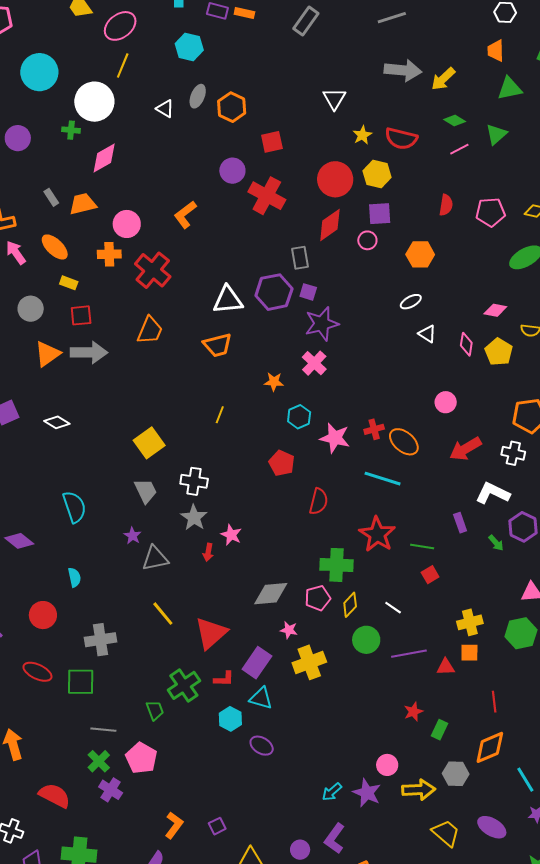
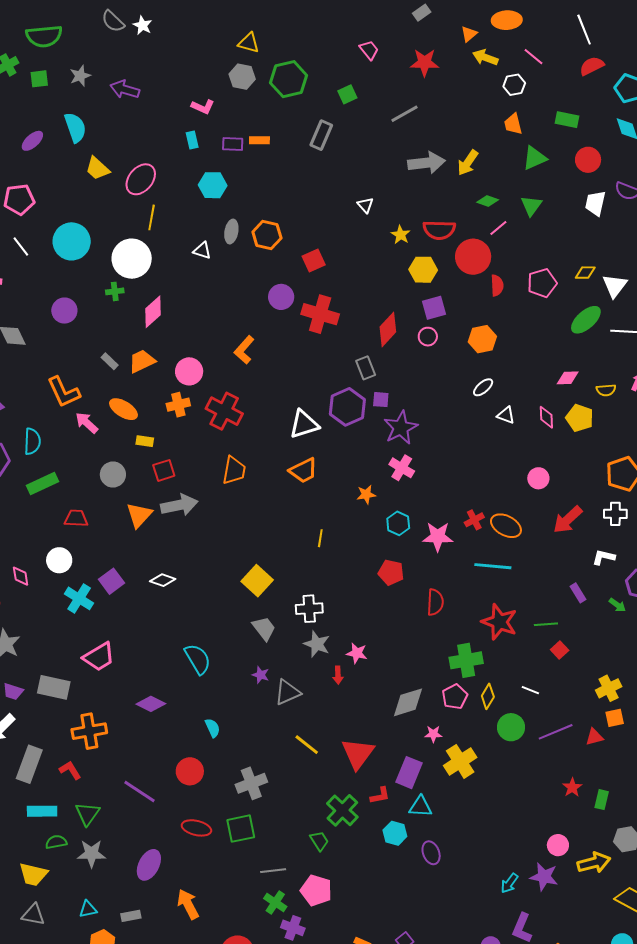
white triangle: (334, 99) -> (365, 205), size x0.7
red circle: (335, 179) -> (473, 257), moved
white L-shape: (493, 493) -> (604, 557), size x0.7
purple ellipse: (262, 746) -> (431, 853), turned 50

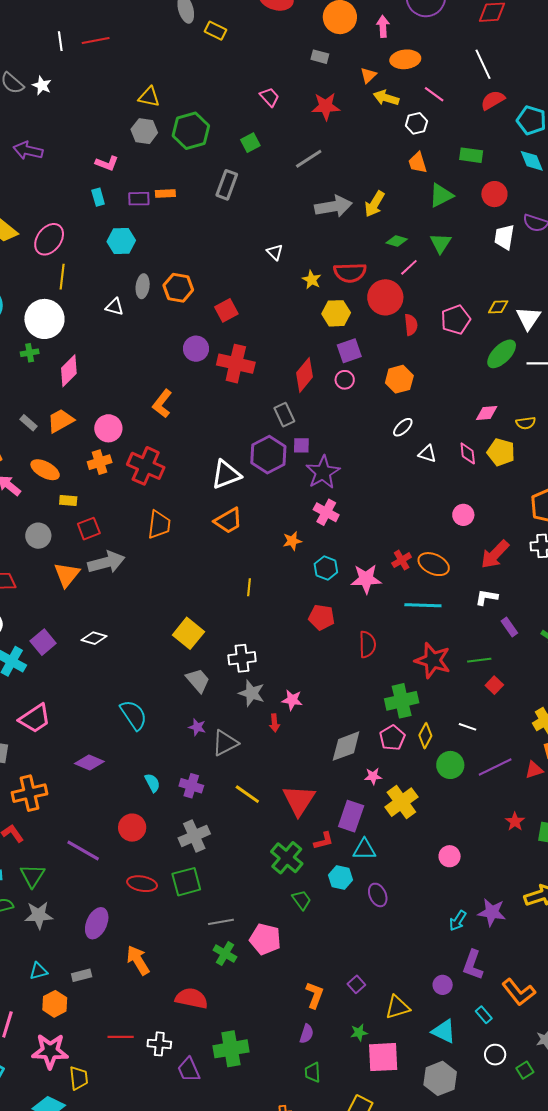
gray rectangle: (422, 13) -> (320, 57), turned 54
white L-shape: (604, 557) -> (486, 597), moved
green trapezoid: (319, 841) -> (302, 900), moved
pink circle: (558, 845) -> (450, 856), moved
purple cross: (293, 928) -> (191, 786), moved

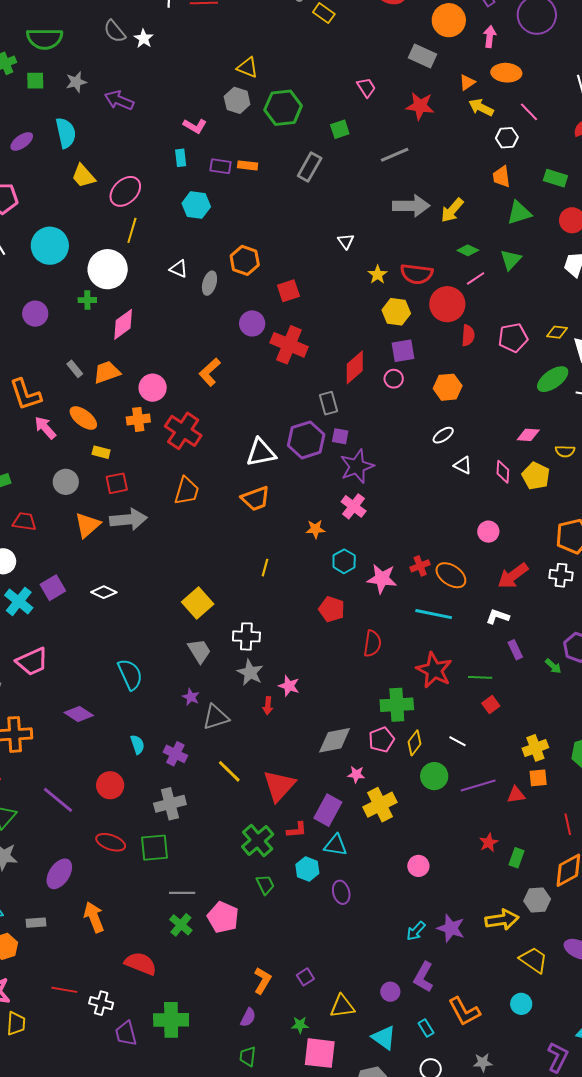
gray rectangle: (320, 57) -> (422, 56), size x1.5
gray ellipse: (143, 286) -> (209, 283), moved

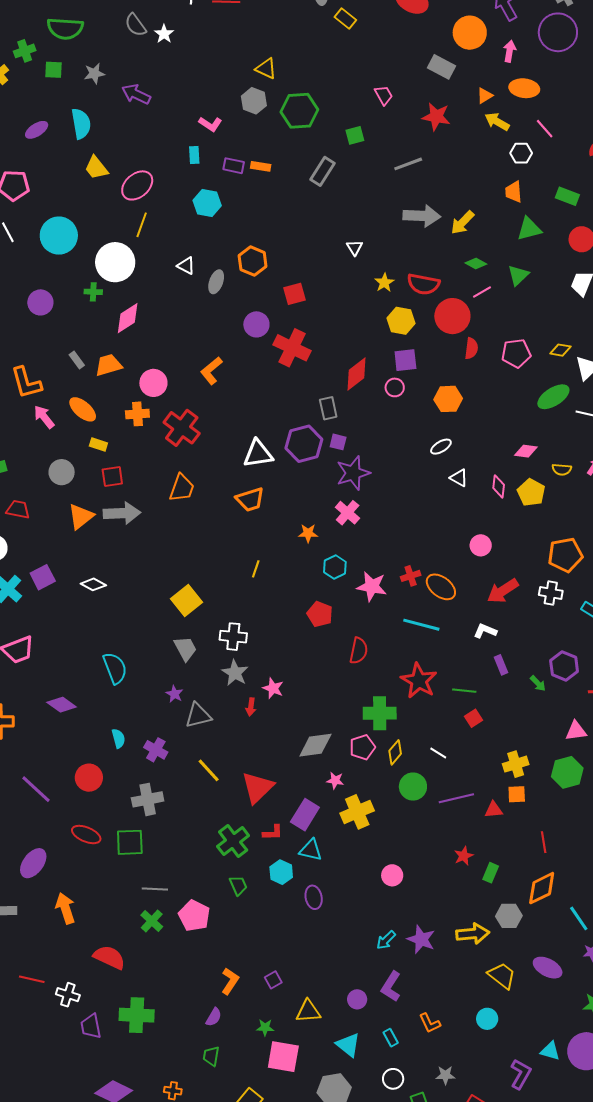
orange L-shape: (464, 1011) -> (430, 1023), size x0.7

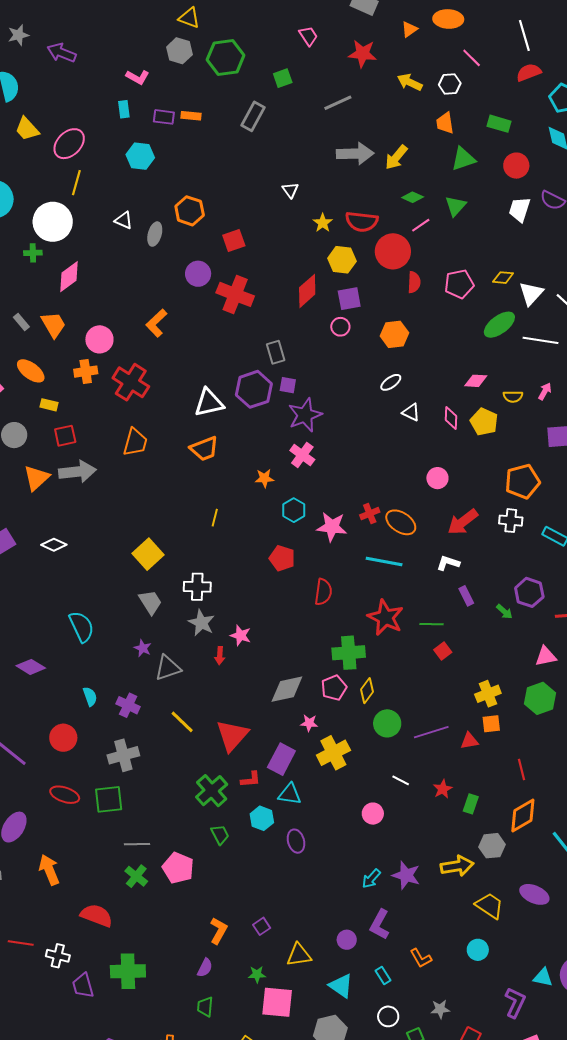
yellow arrow: (497, 122) -> (410, 82), moved
orange trapezoid: (109, 365) -> (53, 325), turned 80
red diamond: (356, 374) -> (307, 291), moved
white line: (438, 753) -> (401, 780), moved

